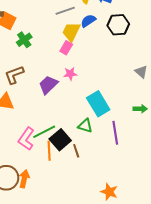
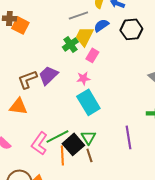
green cross: (24, 40) -> (70, 44), moved
pink rectangle: (66, 48) -> (92, 55), moved
purple trapezoid: (48, 85) -> (48, 75), moved
cyan rectangle: (98, 104) -> (88, 102), moved
green triangle: (85, 126) -> (88, 137), moved, turned 42

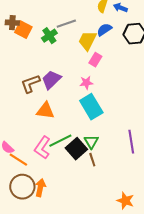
gray line: (78, 15) -> (66, 24), moved
green cross: (70, 44) -> (49, 36), moved
orange triangle: (18, 106) -> (45, 111), moved
orange line: (62, 155) -> (18, 160), moved, turned -54

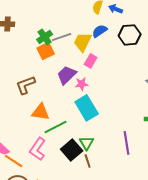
gray line: (66, 24) -> (62, 37), moved
orange square: (23, 30) -> (46, 51), moved, turned 36
purple trapezoid: (51, 80) -> (67, 75), moved
green line: (60, 141) -> (56, 127), moved

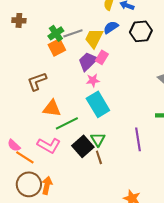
purple trapezoid: (67, 75) -> (88, 61), moved
pink L-shape: (38, 149) -> (49, 145), turned -95

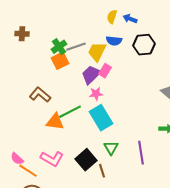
blue semicircle: (111, 27) -> (114, 41), turned -140
brown L-shape: (37, 81) -> (40, 95), turned 60
green line: (67, 123) -> (70, 112), moved
green triangle: (98, 139) -> (111, 148), moved

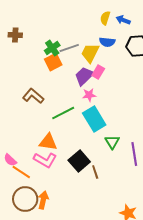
orange triangle: (55, 122) -> (48, 142), moved
green triangle: (111, 148) -> (112, 142), moved

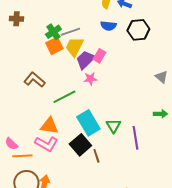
yellow trapezoid: (90, 53) -> (74, 47), moved
cyan rectangle: (94, 119) -> (88, 123), moved
orange line: (21, 172) -> (22, 156), turned -36

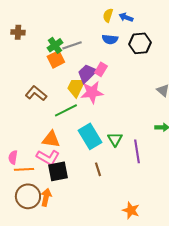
yellow trapezoid: (74, 47) -> (76, 87), moved
pink star: (90, 79) -> (92, 92), size x1.6
pink semicircle: (11, 144) -> (13, 157), turned 56
black square: (80, 145) -> (58, 171), moved, turned 30

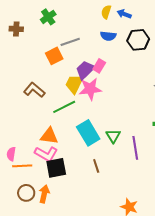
green cross: (55, 45) -> (48, 17), moved
brown circle: (28, 196) -> (26, 193), size x0.7

